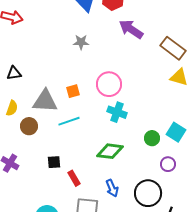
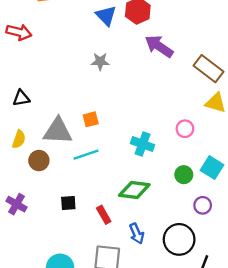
pink circle: (109, 84) -> (185, 129), moved, size x0.6
red rectangle: (74, 178) -> (104, 215), moved

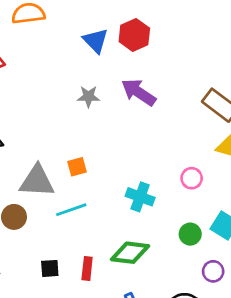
purple arrow: (159, 46) -> (139, 92), moved
red rectangle: (104, 215) -> (87, 268), moved, turned 36

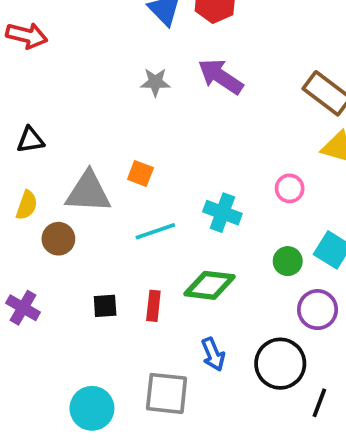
orange square: (77, 167) -> (140, 173), turned 36
cyan line: (71, 210) -> (155, 231), moved
purple circle: (213, 271) -> (318, 310), size x1.4

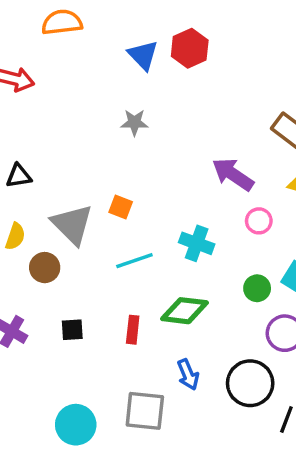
purple arrow: (221, 77) -> (233, 174), moved
gray triangle: (88, 192) -> (72, 224), turned 42
black square: (105, 306) -> (72, 330), moved

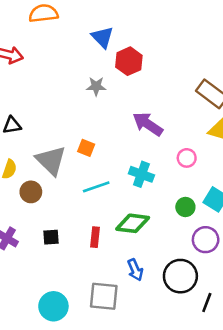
red hexagon: (190, 48) -> (129, 61), moved
purple arrow: (233, 174) -> (148, 124), moved

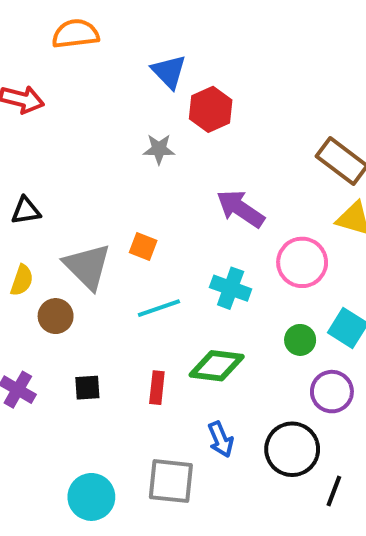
pink circle: (187, 158) -> (302, 262), size x1.6

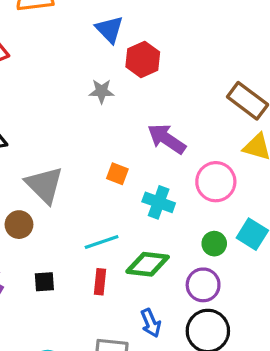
orange square: (143, 246) -> (117, 174), moved
cyan line: (159, 308) -> (102, 242), moved
purple circle: (332, 392) -> (203, 285), moved

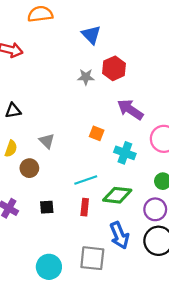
red hexagon: (143, 59) -> (114, 68), moved
gray triangle: (44, 185) -> (47, 141), size x0.6
blue arrow: (151, 323) -> (119, 235), size x1.4

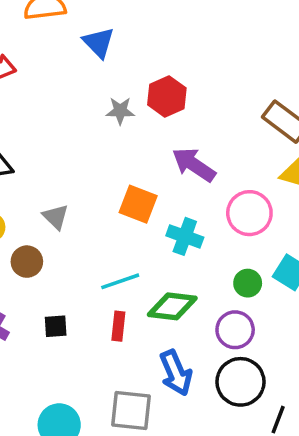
blue triangle: (91, 35) -> (99, 43), moved
orange square: (97, 133) -> (138, 204), size x1.5

